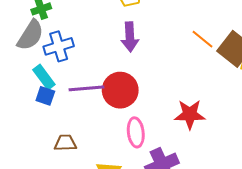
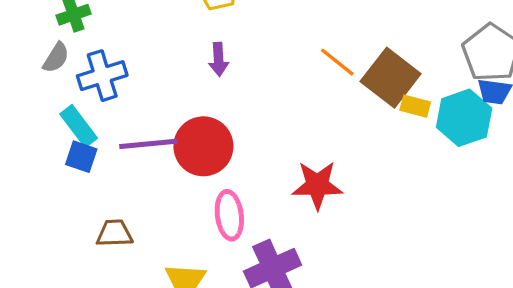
gray semicircle: (30, 35) -> (56, 58), size x0.6
purple arrow: (130, 37) -> (219, 59), size x0.7

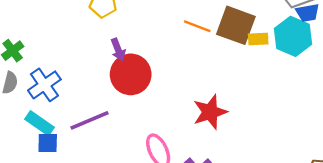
red circle: (203, 146) -> (131, 74), moved

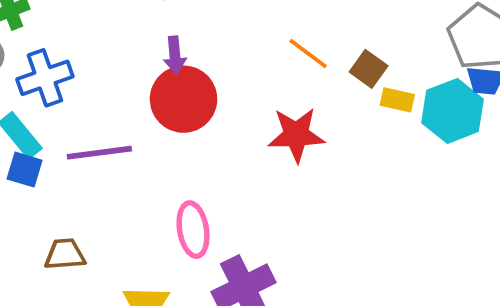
brown square: (236, 25) -> (369, 69), size x0.6
red star: (210, 112) -> (296, 135), moved

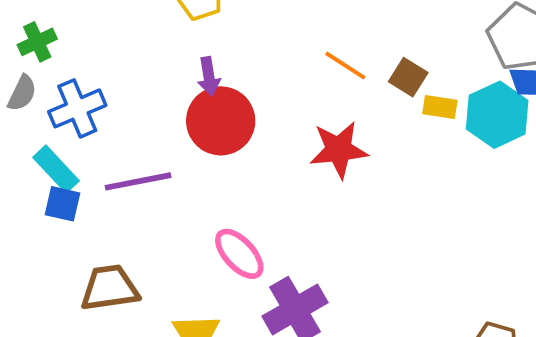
pink ellipse: (193, 230) -> (239, 254), turned -30
brown trapezoid: (65, 254) -> (110, 288), size x1.4

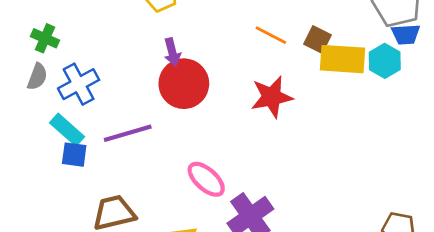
green cross: (37, 42) -> (45, 38), turned -36
yellow rectangle: (440, 107) -> (343, 59), size x1.8
cyan hexagon: (497, 115) -> (385, 61), size x0.7

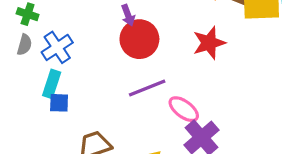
cyan rectangle: (67, 130) -> (52, 84), turned 72
purple line: (128, 133) -> (147, 88), moved
pink ellipse: (206, 179) -> (184, 109), moved

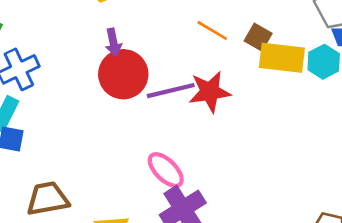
purple line: (147, 88) -> (171, 91), moved

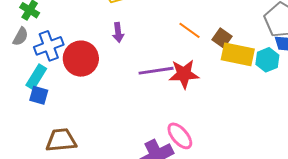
red circle: (123, 74) -> (81, 59), moved
pink ellipse: (166, 170) -> (180, 136), moved

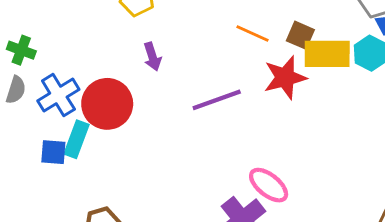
red star: (184, 74) -> (285, 78), moved
cyan rectangle: (36, 77) -> (77, 139), moved
blue square: (39, 95) -> (53, 152), moved

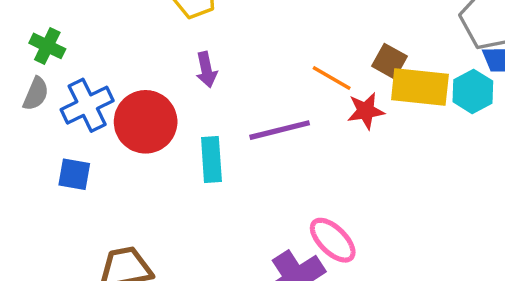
orange line: (252, 34) -> (332, 78), moved
red star: (285, 78) -> (366, 111), size x0.7
cyan rectangle: (77, 139) -> (211, 159), moved, turned -30

